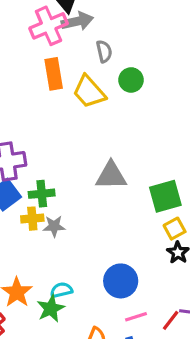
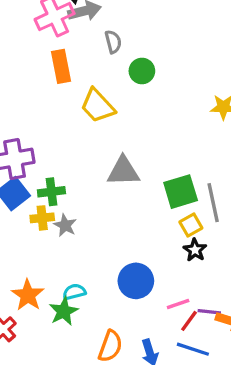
yellow trapezoid: (89, 92) -> (98, 106), moved
gray star: (54, 226) -> (65, 225), turned 30
pink line: (136, 317) -> (178, 304), moved

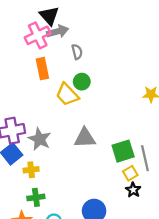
green circle: (142, 71) -> (82, 82), moved
green cross: (51, 192) -> (36, 197), moved
gray star: (65, 225) -> (40, 139), moved, size x1.5

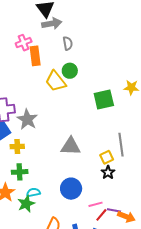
pink cross: (38, 35) -> (24, 43), moved, size x0.7
gray triangle: (85, 138) -> (71, 146), moved
green square: (123, 151) -> (104, 100), moved

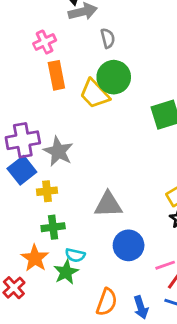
orange rectangle: (35, 56) -> (56, 75), moved
green circle: (70, 71) -> (114, 77), size x1.5
gray triangle: (71, 146) -> (108, 205), moved
cyan semicircle: (33, 193) -> (75, 255), turned -152

